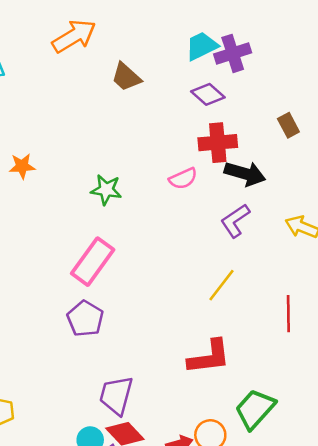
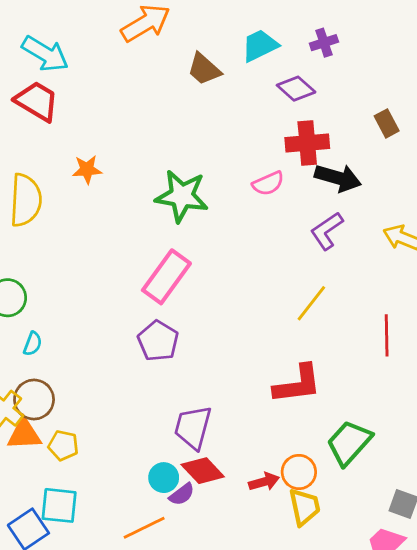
cyan trapezoid: (202, 46) -> (260, 45), moved
purple cross: (233, 53) -> (324, 43), size x0.7
green star: (106, 190) -> (182, 196), size x1.5

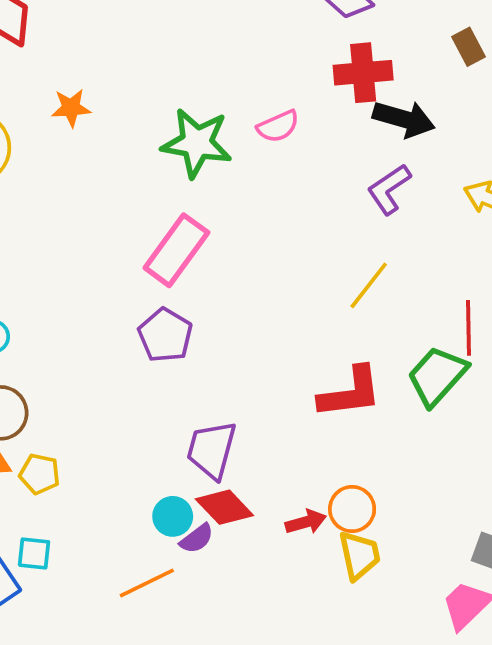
pink semicircle: (268, 183) -> (278, 126), moved
green trapezoid: (349, 443) -> (437, 376), moved
cyan square: (59, 505) -> (34, 553), size x0.7

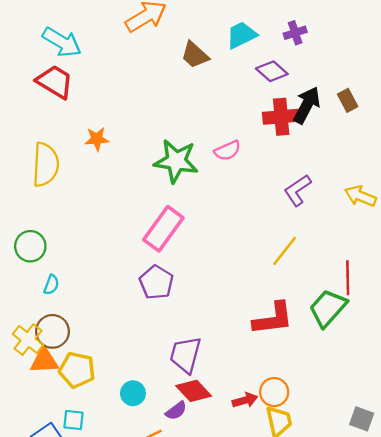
black arrow: (404, 119) -> (307, 105), moved, turned -78
yellow pentagon: (40, 474) -> (77, 370), size x1.4
cyan circle: (173, 516) -> (133, 393), moved

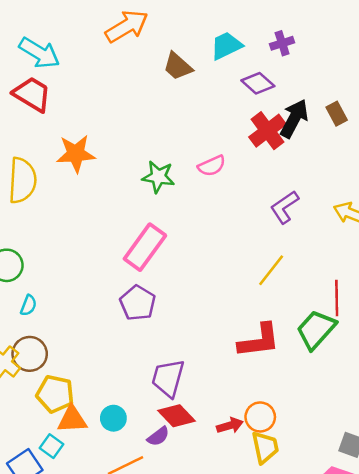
red cross: (281, 117) -> (267, 131), turned -32
orange star: (97, 139) -> (76, 154), size x1.5
green star: (176, 161) -> (158, 177), size x0.7
orange triangle: (44, 361) -> (72, 419), moved
cyan square: (73, 420) -> (51, 446), turned 30

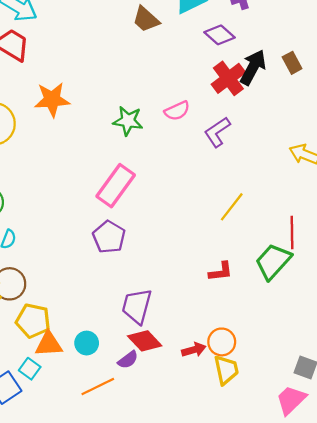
purple L-shape: (284, 207) -> (217, 132), moved
red L-shape: (259, 341) -> (221, 272), size x0.6

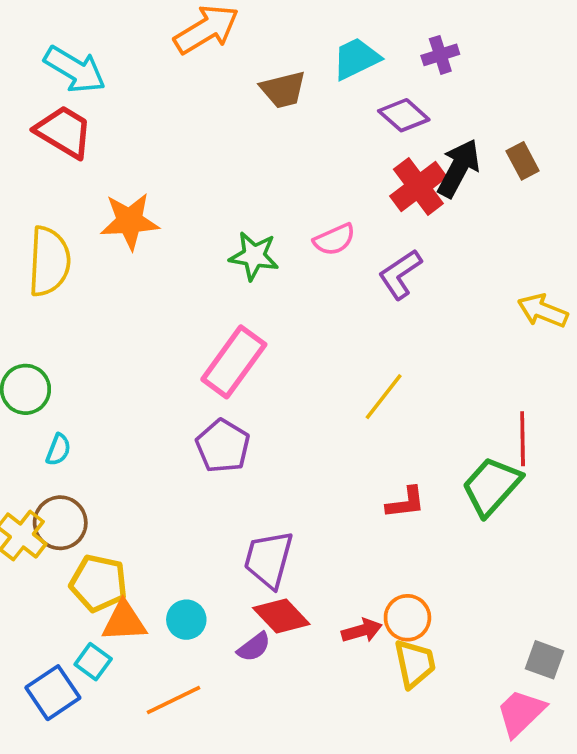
brown trapezoid: (146, 19) -> (283, 90), turned -56
yellow line: (232, 207) -> (384, 397), moved
orange line: (98, 387) -> (174, 700), moved

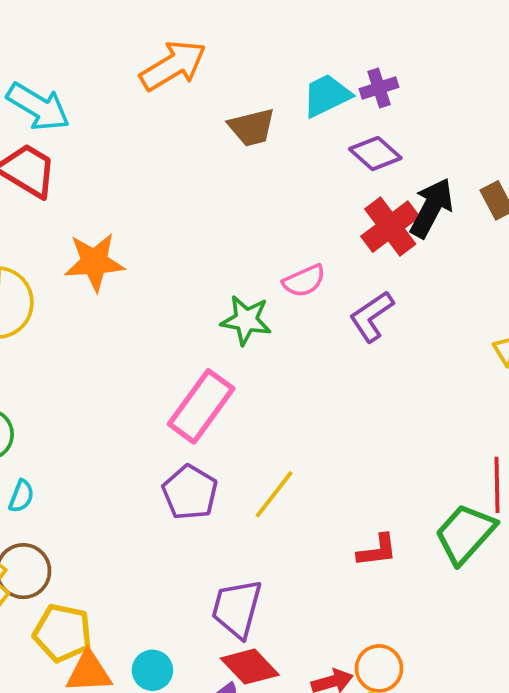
purple cross: (440, 55) -> (379, 88), moved
green star: (254, 256) -> (246, 320), moved
yellow line: (384, 397) -> (274, 494), moved

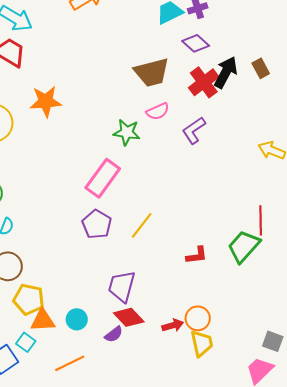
brown trapezoid: (252, 127) -> (152, 72), moved, size x1.4

